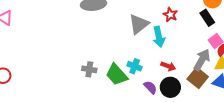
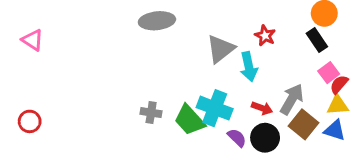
gray arrow: (202, 60) -> (292, 99), moved
cyan cross: (135, 66) -> (215, 108), size x1.6

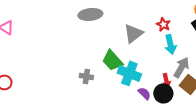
cyan arrow: (249, 67) -> (170, 44), moved
red arrow: (262, 108) -> (166, 80), moved, turned 56
green trapezoid: (190, 120) -> (112, 60), moved

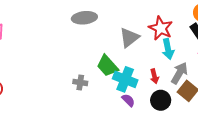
red star: (163, 24) -> (161, 28), size x1.6
red arrow: (166, 80) -> (154, 76), moved
purple semicircle: (144, 93) -> (128, 100), moved

